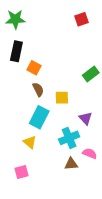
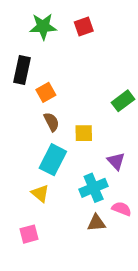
green star: (15, 19) -> (43, 26), moved
red square: (81, 19) -> (84, 26), moved
orange square: (34, 68) -> (46, 92), turned 32

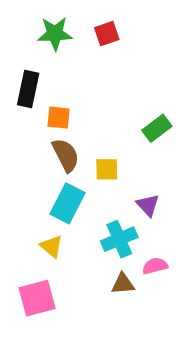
orange square: (46, 92) -> (59, 118), turned 36
brown semicircle: (51, 122) -> (66, 155), size x1.4
pink semicircle: (122, 209) -> (155, 266), turned -36
pink square: (29, 234) -> (37, 298), size x1.5

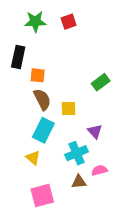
pink square: (37, 298) -> (42, 195), moved

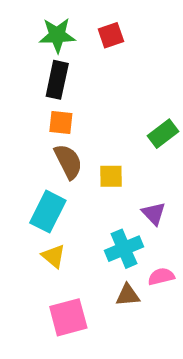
black rectangle: (18, 57) -> (57, 80), moved
cyan rectangle: (43, 130) -> (48, 212), moved

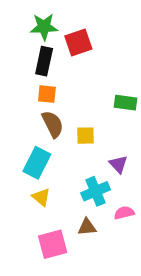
red square: (111, 35) -> (78, 43), moved, size x1.4
green rectangle: (163, 134) -> (126, 103), turned 45
brown triangle: (128, 295) -> (87, 227), moved

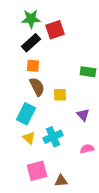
black rectangle: (44, 61) -> (31, 43), turned 36
cyan cross: (96, 191) -> (53, 137), moved
brown triangle: (87, 227) -> (61, 181), moved

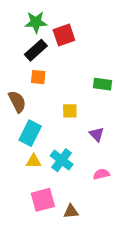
brown semicircle: (37, 87) -> (17, 102), moved
cyan cross: (53, 137) -> (62, 160), turned -30
yellow triangle: (29, 138) -> (34, 161), turned -40

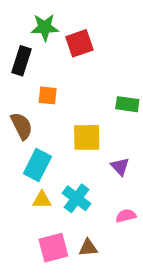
black rectangle: (36, 50) -> (22, 61), moved, turned -30
yellow square: (70, 111) -> (87, 137), size x1.5
brown triangle: (71, 211) -> (88, 248), moved

